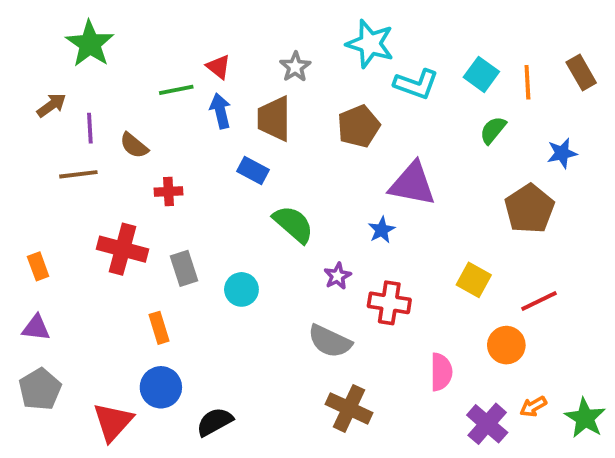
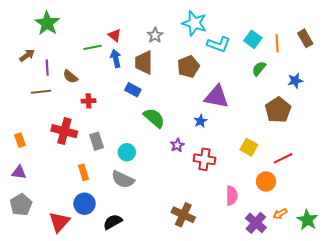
gray semicircle: (330, 341) -> (123, 179), moved

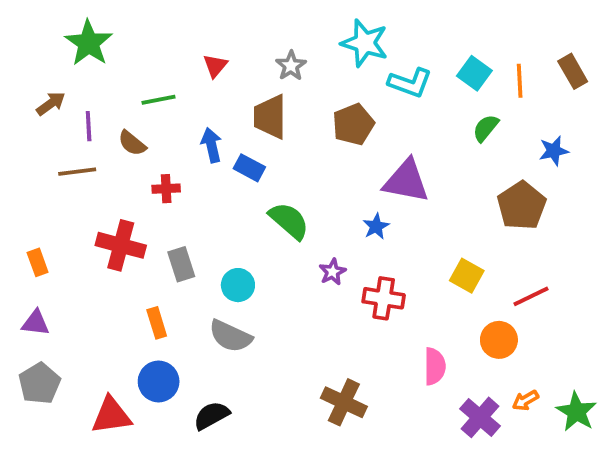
red triangle: (115, 35) -> (215, 66), turned 32
green line: (93, 47) -> (159, 100), moved
blue arrow: (116, 58) -> (211, 145), moved
red triangle: (59, 222) -> (111, 416), turned 40

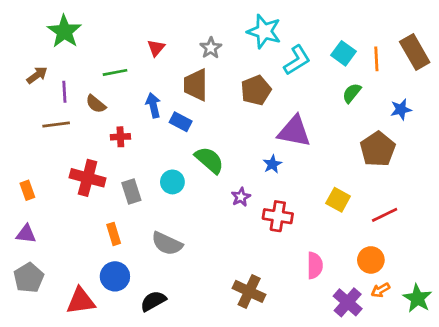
brown rectangle: (573, 71) -> (415, 52), size x1.4
cyan L-shape: (410, 83) -> (297, 60), turned -52
cyan circle: (238, 285) -> (172, 182), moved
orange circle: (499, 340) -> (371, 260), moved

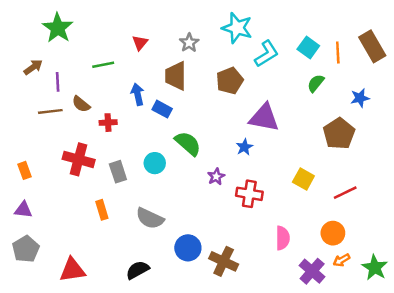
brown semicircle: (96, 104) -> (81, 104), moved
blue circle: (115, 276) -> (188, 248), moved

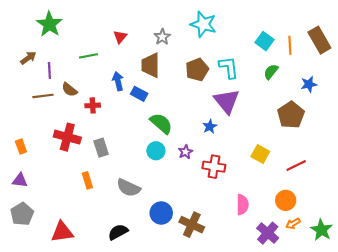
cyan L-shape: (267, 54) -> (229, 67), moved, turned -65
purple triangle: (264, 118) -> (227, 101), turned 40
cyan circle: (155, 163) -> (156, 151), moved

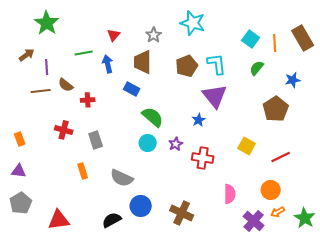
blue arrow: (118, 81) -> (108, 64), moved
red cross: (67, 137) -> (64, 130), size x0.7
blue circle: (161, 213) -> (141, 206), moved

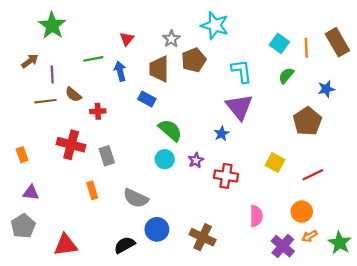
brown pentagon: (187, 66) -> (194, 60), moved
red cross: (64, 130) -> (71, 145), size x1.4
purple triangle: (19, 171) -> (31, 193), moved

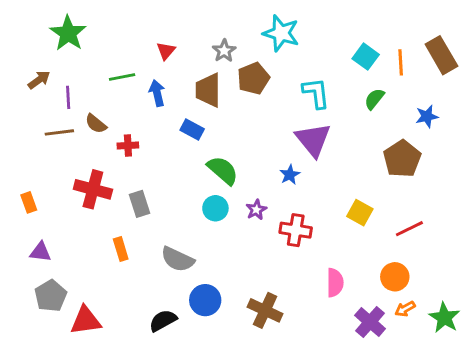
gray pentagon: (23, 226) -> (51, 296), moved

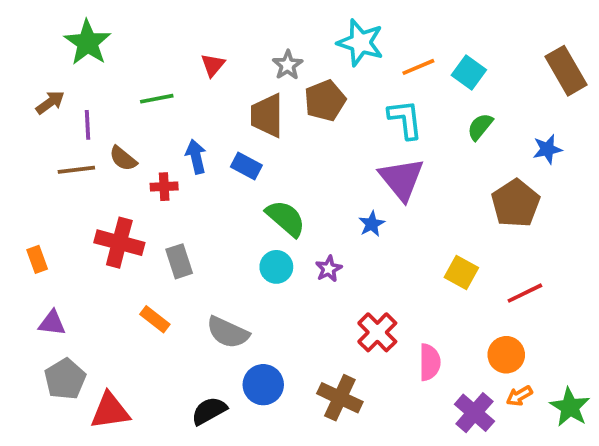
orange line: (401, 62) -> (418, 67), moved, turned 70
blue arrow: (157, 93) -> (196, 157), moved
red cross: (296, 230) -> (377, 332), moved, turned 36
orange rectangle: (121, 249) -> (155, 319), turned -35

